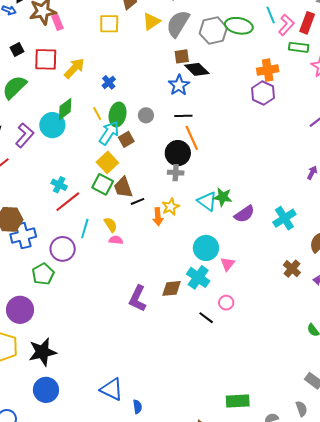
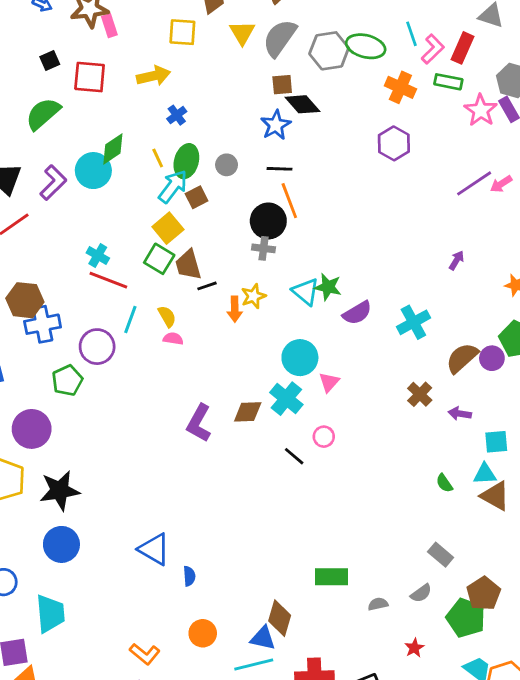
yellow triangle: (151, 22) -> (242, 33), turned -30
yellow arrow: (74, 68) -> (153, 76), moved, turned 30
orange cross: (268, 70) -> (400, 87), moved, turned 30
red line: (68, 202) -> (108, 280), turned 56
gray semicircle: (301, 409) -> (421, 593), turned 70

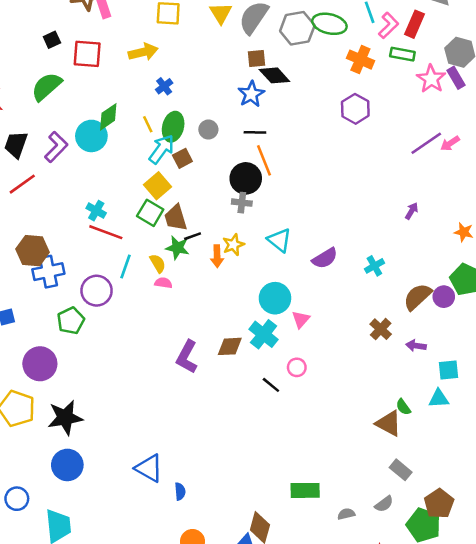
green star: (328, 287) -> (177, 248), moved
cyan cross: (413, 322) -> (374, 266), size x0.7
brown triangle: (495, 496) -> (389, 423), moved

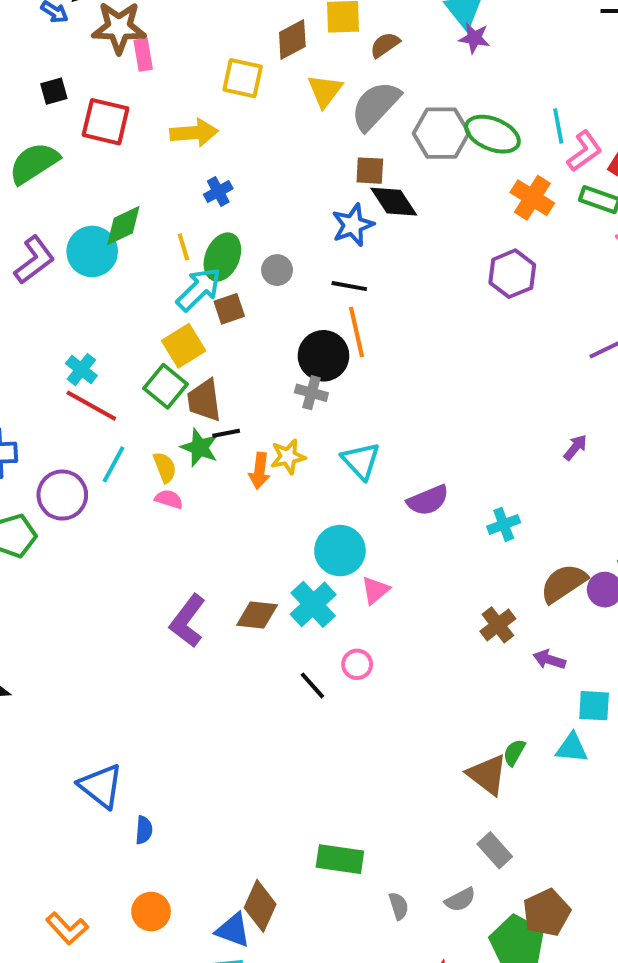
green semicircle: (403, 407) -> (514, 752), turned 56
gray semicircle: (346, 514) -> (399, 906), turned 77

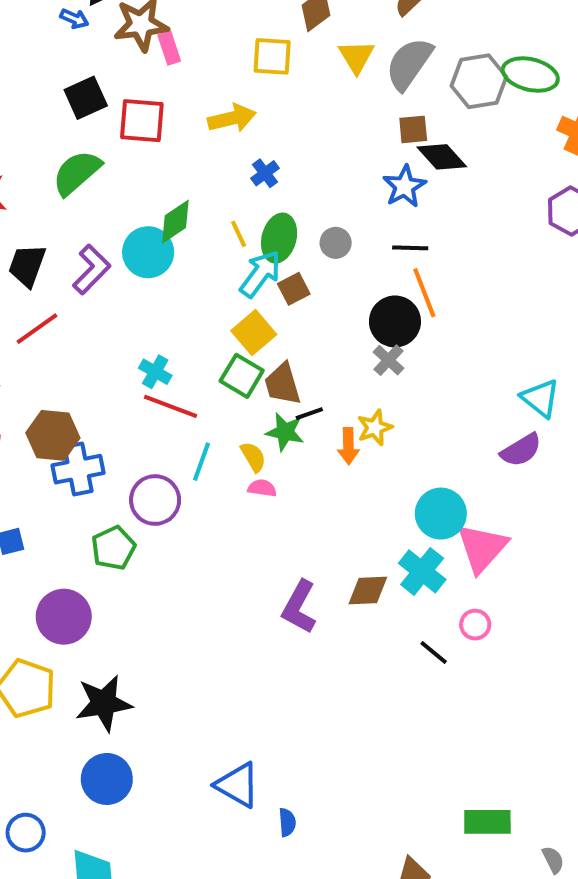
black square: (54, 91) -> (86, 98), size x1.5
gray cross: (311, 393) -> (389, 360), turned 36
cyan triangle: (361, 461) -> (540, 398), moved
pink triangle: (375, 590) -> (482, 548), size x1.8

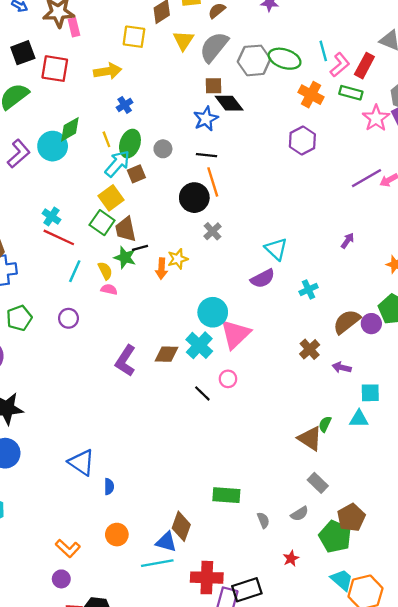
gray cross: (389, 360) -> (212, 231), moved
purple circle: (155, 500) -> (68, 318), moved, size x0.7

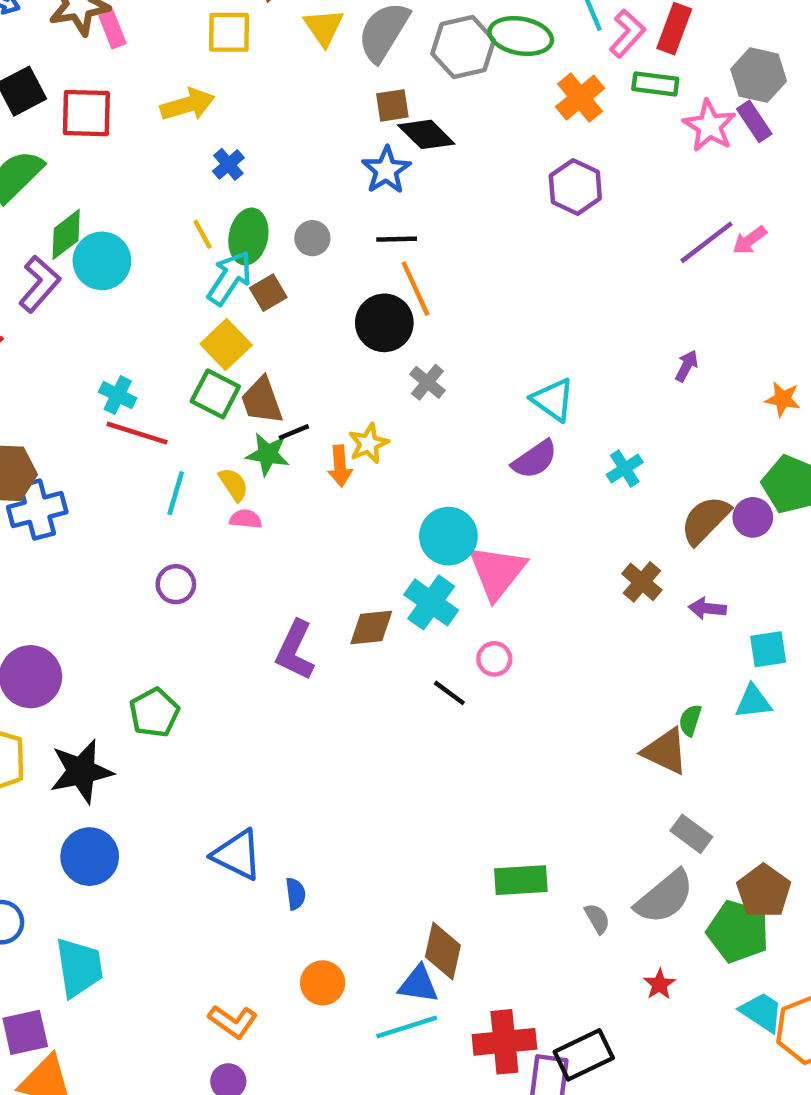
orange cross: (311, 95) -> (580, 98), turned 30
green diamond: (70, 129) -> (66, 234), moved
green pentagon: (19, 318) -> (154, 713), moved
gray semicircle: (300, 514) -> (665, 897), size x1.8

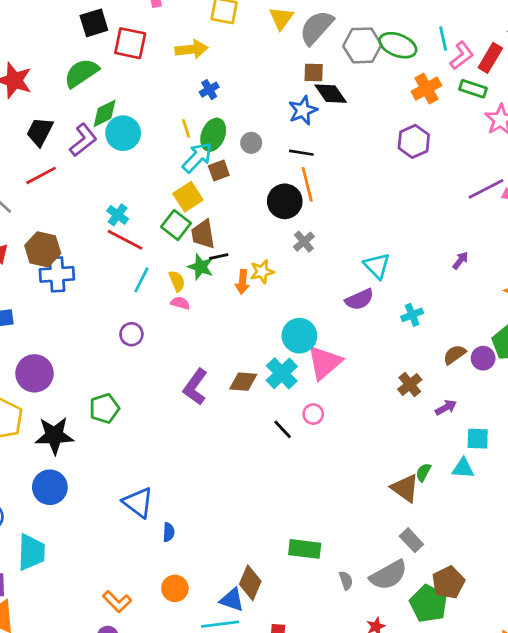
brown semicircle: (705, 520) -> (455, 355), size x0.7
purple arrow: (707, 608) -> (446, 408), turned 135

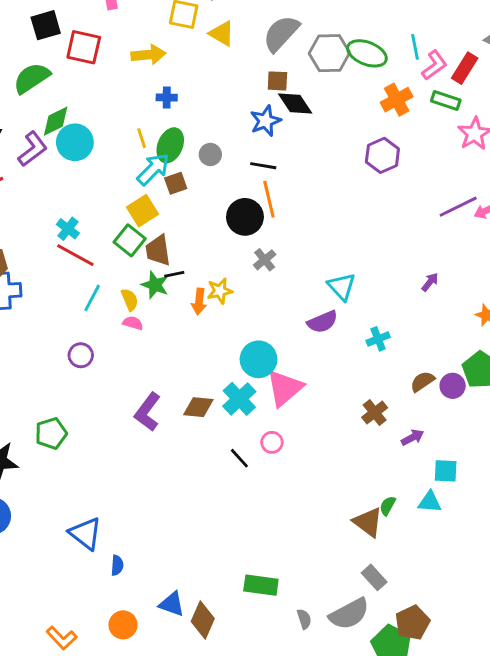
yellow triangle: (281, 18) -> (222, 33), moved, turned -36
blue cross: (209, 90) -> (167, 97), turned 30
blue triangle: (232, 600) -> (172, 604), moved

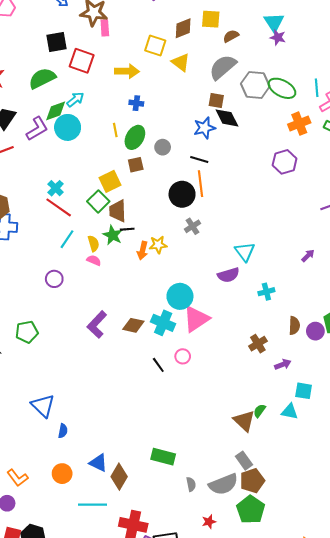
cyan arrow: (153, 169) -> (75, 99), moved, size x0.7
brown semicircle: (422, 381) -> (294, 326), turned 120
cyan cross: (239, 399) -> (163, 323), turned -30
brown pentagon: (412, 623) -> (252, 481), moved

